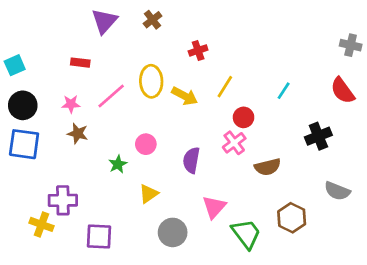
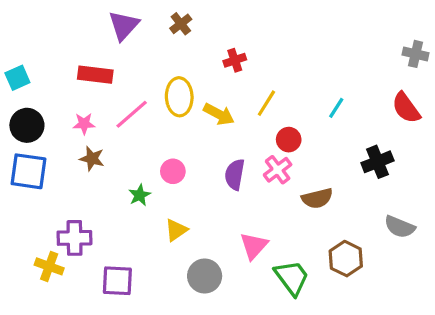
red rectangle: (80, 63) -> (95, 75), size x1.5
purple semicircle: (191, 160) -> (235, 174), moved

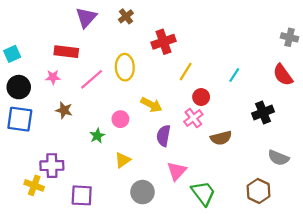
red cross: (235, 60) -> (164, 42), size x1.5
yellow arrow: (219, 114) -> (151, 105), moved
pink star: (84, 124) -> (53, 77), moved
purple semicircle: (235, 174) -> (164, 136), moved
brown hexagon: (346, 259) -> (259, 191), moved

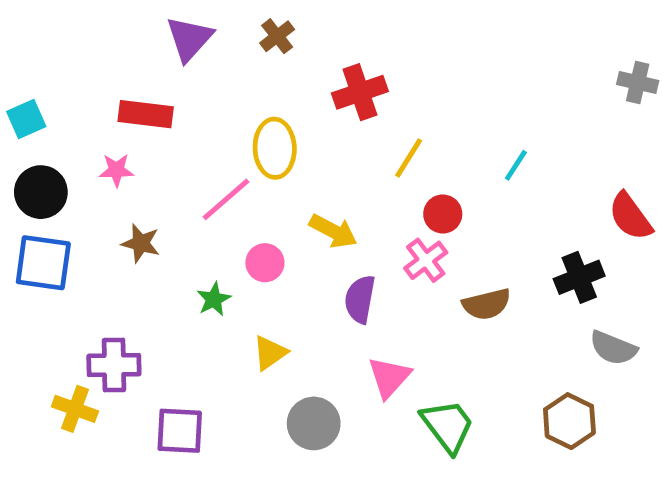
red semicircle: (283, 75) -> (630, 216), moved
pink line: (92, 79) -> (226, 199), moved
black cross: (263, 112) -> (579, 277), moved

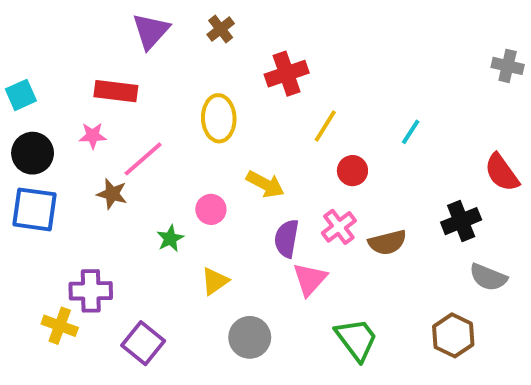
pink line: (226, 199) -> (143, 159), moved
pink cross: (426, 260) -> (339, 227), moved
pink triangle: (389, 377) -> (310, 279), moved
purple square: (180, 431) -> (143, 343), turned 36

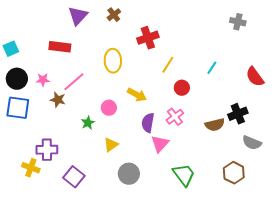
gray cross: (508, 66) -> (238, 22), moved
pink star: (93, 136) -> (43, 80), moved
red semicircle: (502, 173) -> (255, 77), moved
brown semicircle: (387, 242) -> (215, 125), moved

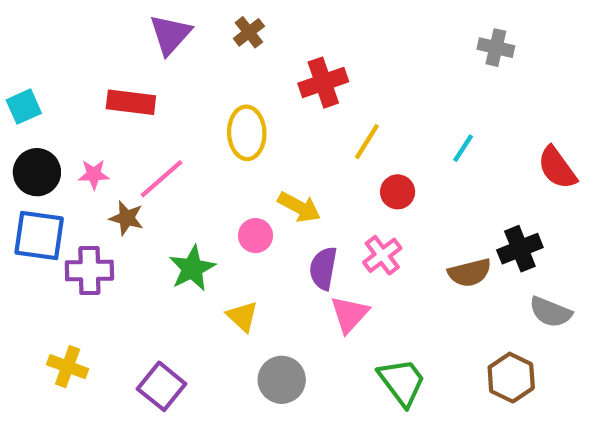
gray cross: (238, 22) -> (496, 48), moved
pink circle: (109, 108) -> (255, 236), moved
green star: (88, 123) -> (192, 268), size x1.5
yellow triangle: (111, 145) -> (242, 316), turned -42
purple cross: (47, 150) -> (89, 271), moved

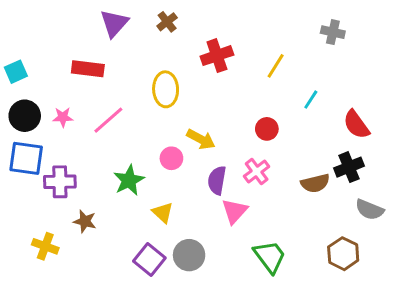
yellow line: (367, 142) -> (276, 66), moved
red semicircle: (557, 168) -> (356, 125), moved
brown star: (127, 218) -> (85, 221), moved
purple square: (162, 386) -> (149, 260), moved

